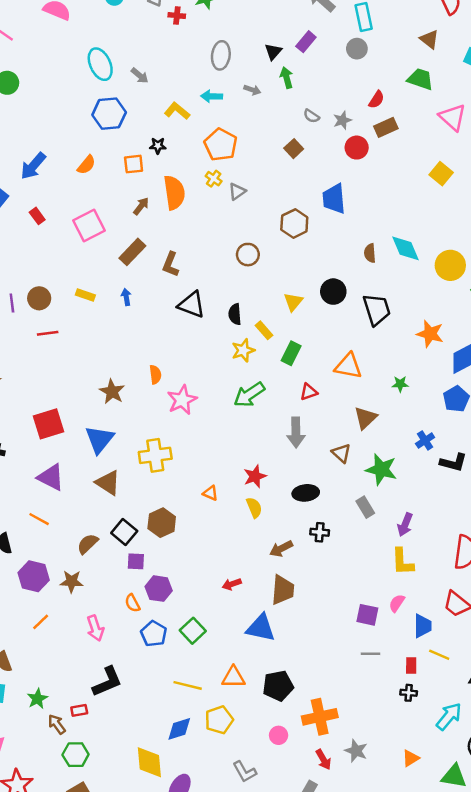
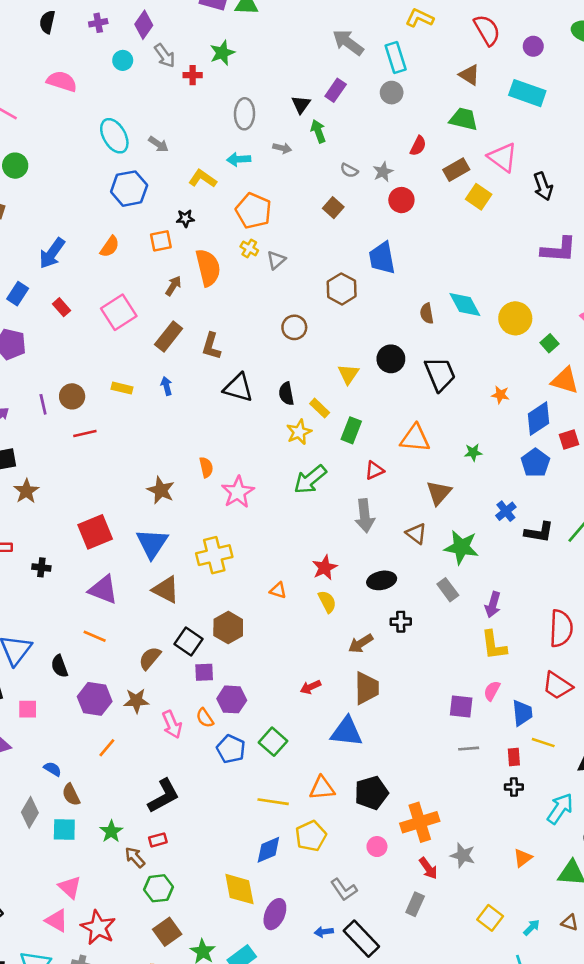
brown rectangle: (386, 127) -> (456, 170), moved
yellow square: (441, 174) -> (479, 197), moved
orange star: (430, 334) -> (500, 395), size x0.6
pink arrow: (95, 628) -> (172, 724), moved
black L-shape: (107, 682) -> (164, 796), moved

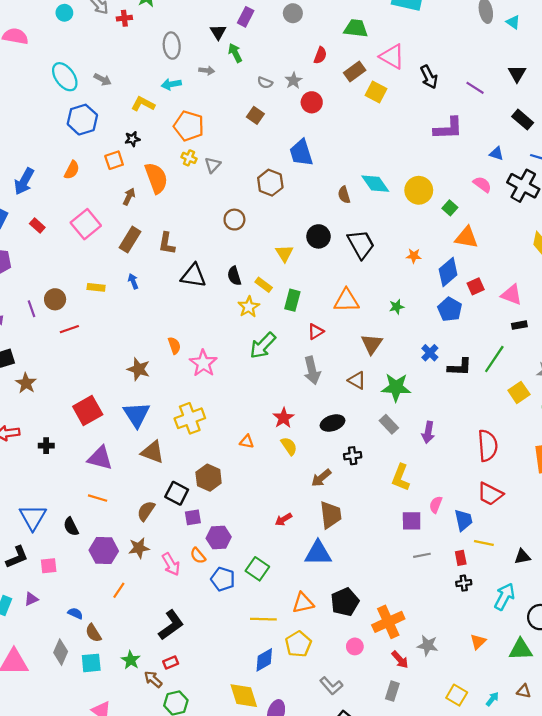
yellow L-shape: (494, 645) -> (401, 477), moved, turned 36

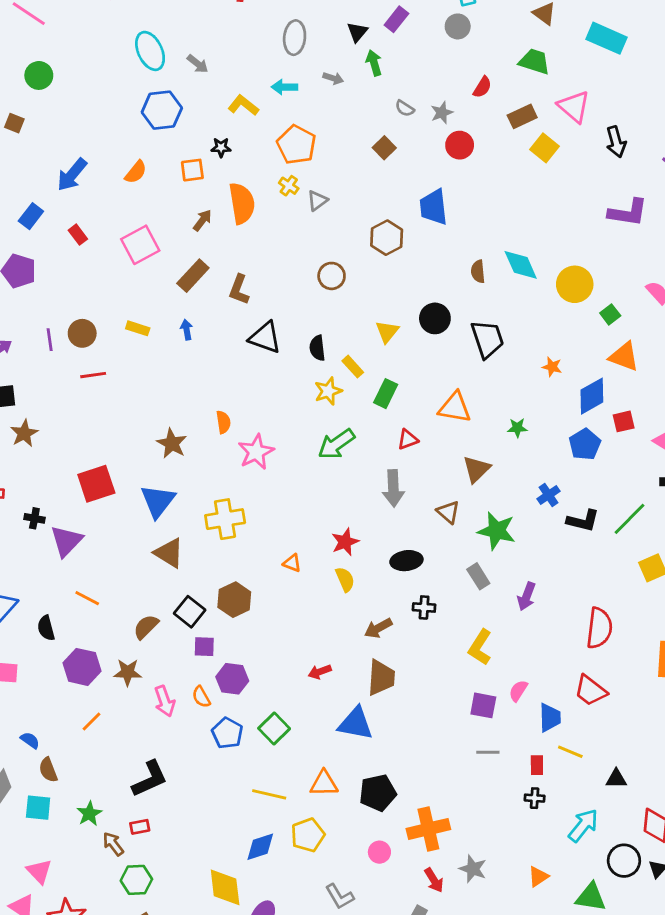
purple triangle: (100, 458) -> (66, 541), moved, turned 48

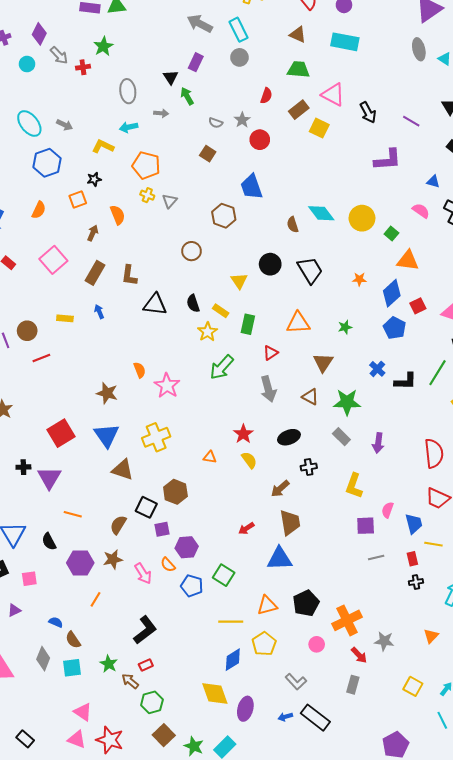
orange semicircle: (242, 203) -> (118, 215), size x0.7

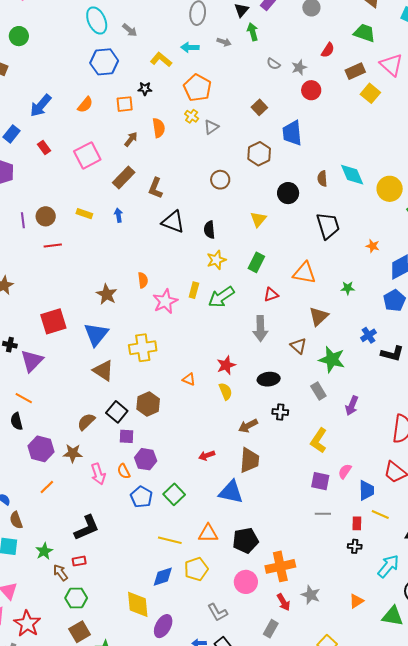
brown square: (208, 154) -> (259, 107), moved
black circle: (270, 264) -> (288, 193), moved
yellow rectangle: (221, 311) -> (194, 290), moved, turned 56
orange line: (73, 514) -> (24, 398), moved
pink circle: (317, 644) -> (246, 582), size x1.5

